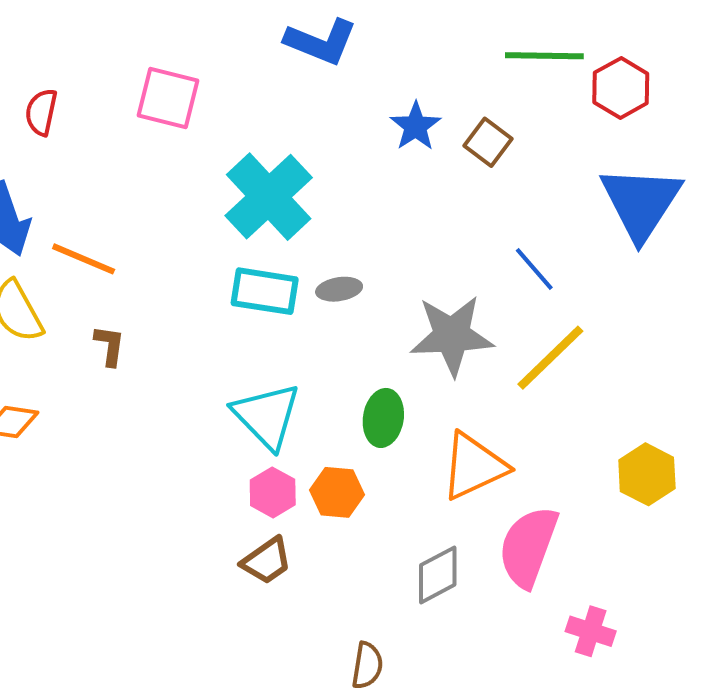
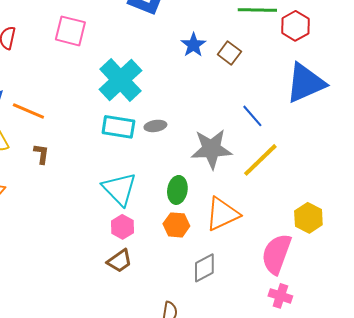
blue triangle: (641, 203) -> (305, 83), turned 33
orange hexagon: (337, 492) -> (176, 225), moved
pink semicircle: (528, 547) -> (276, 254), moved

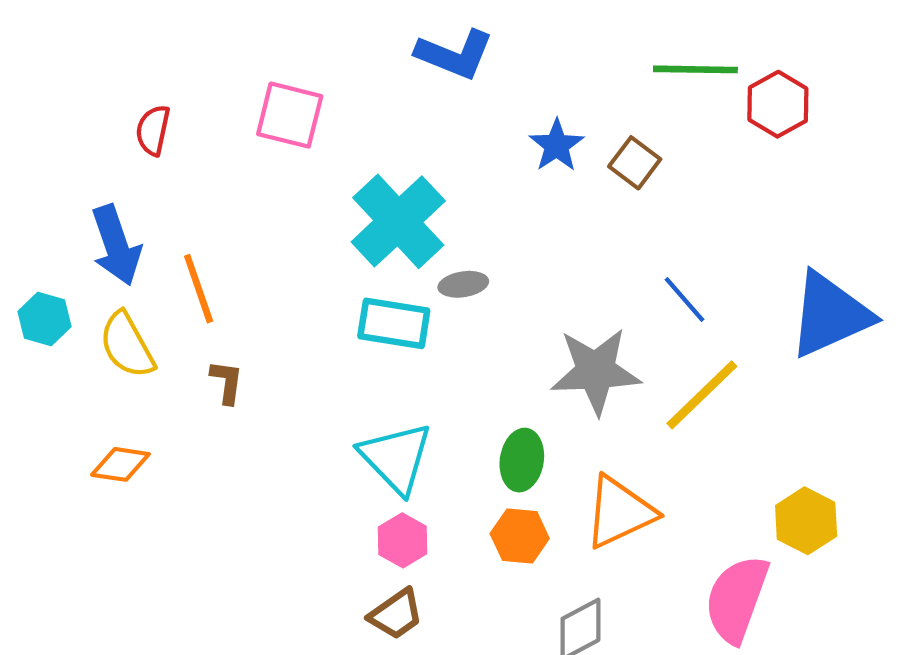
blue triangle: (305, 83) -> (830, 315), moved
orange line: (28, 111) -> (199, 289), turned 48
gray ellipse: (155, 126) -> (463, 284), moved

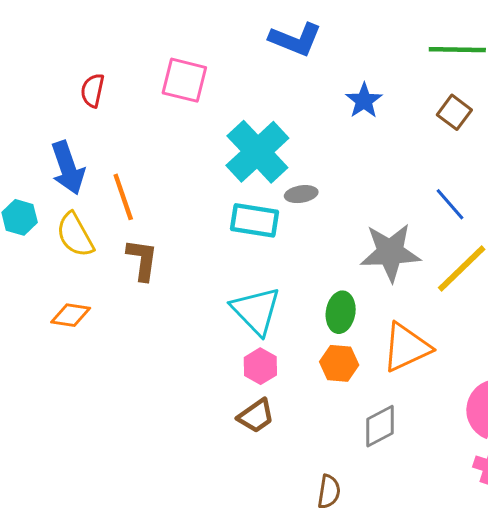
brown square: (635, 163) -> (454, 112), moved
brown L-shape: (227, 382) -> (142, 260), size x1.4

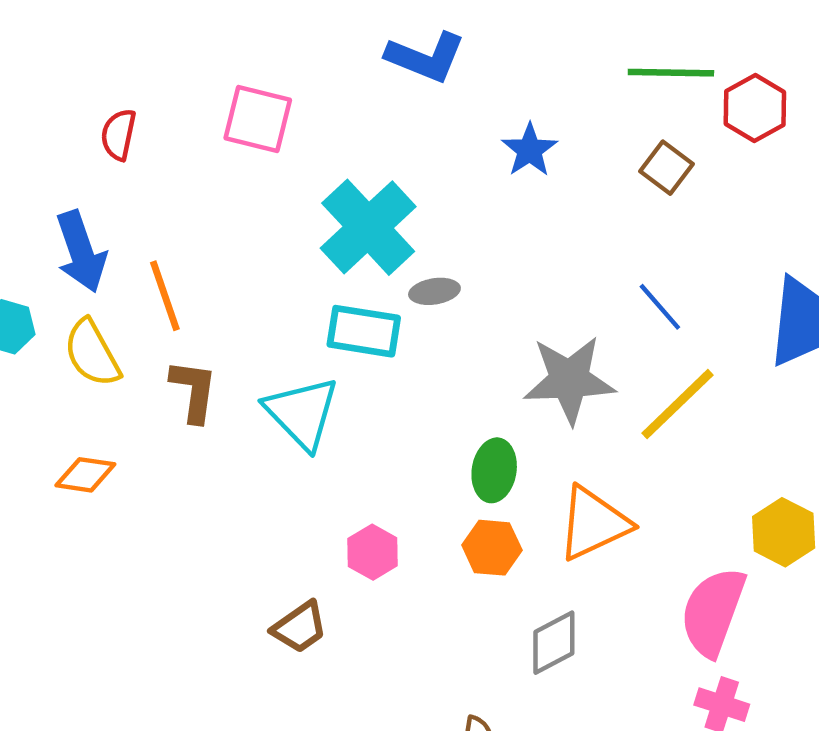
cyan triangle: (256, 311) -> (302, 413), moved
brown trapezoid: (256, 416) -> (300, 627), moved

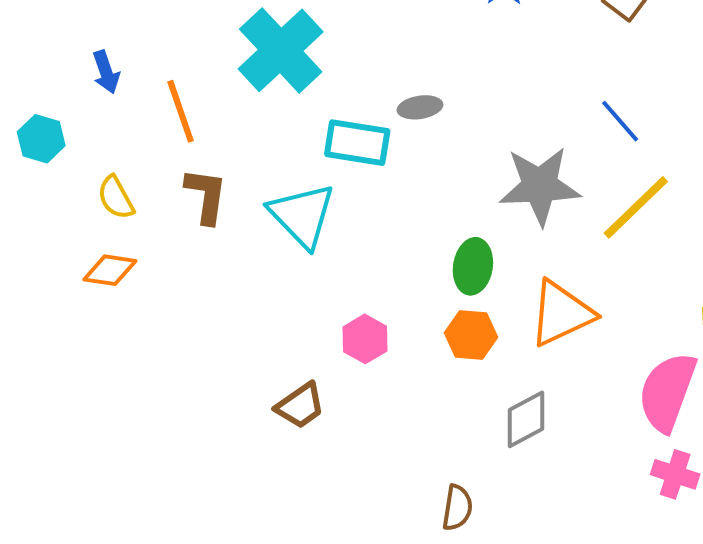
cyan cross: (368, 227) -> (281, 50), moved
blue arrow: (81, 252) -> (106, 72), size x0.6
yellow semicircle: (92, 353) -> (116, 198), moved, size x0.7

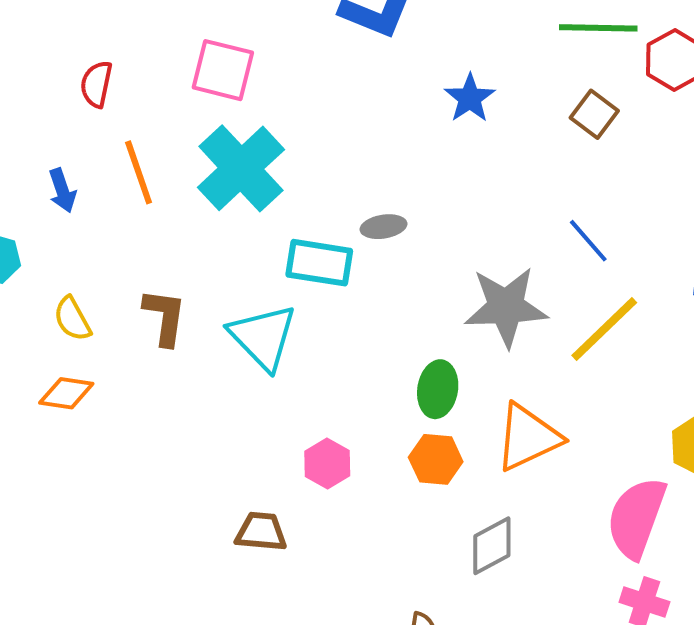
orange line: (181, 111) -> (139, 172), moved
brown trapezoid: (300, 406) -> (261, 532), turned -140

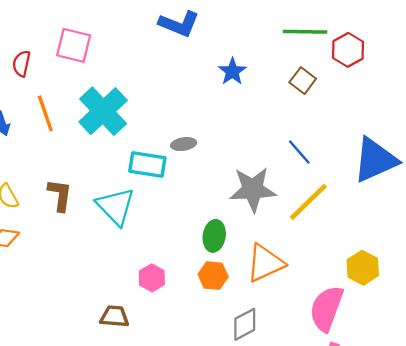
pink square: (223, 70) -> (74, 45), moved

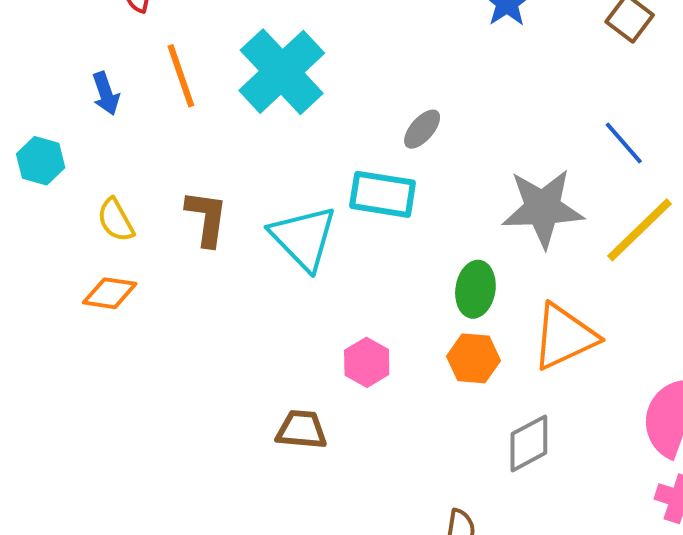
gray ellipse: (184, 144) -> (422, 129), turned -40
cyan rectangle: (147, 164) -> (383, 194), moved

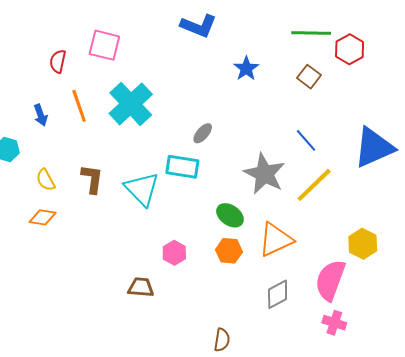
gray star: (543, 208) -> (264, 174), turned 30
green ellipse: (475, 289) -> (230, 215), turned -64
gray diamond: (529, 443) -> (278, 294), moved

